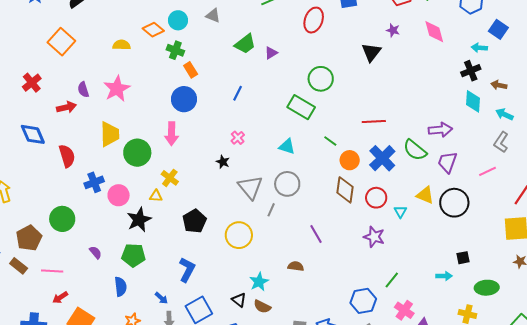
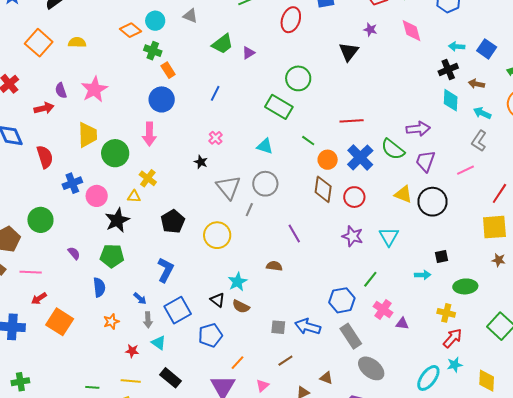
blue square: (498, 29) -> (487, 49), moved
yellow semicircle: (122, 45) -> (77, 42), moved
cyan triangle: (400, 212) -> (389, 237), moved, size x1.5

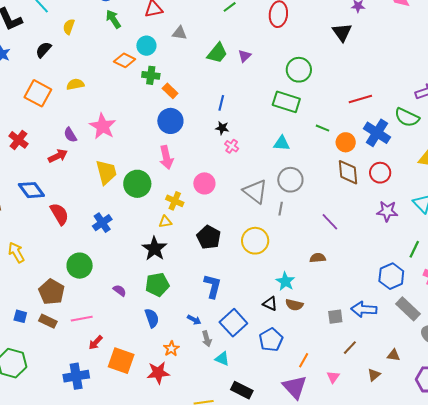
red semicircle: (45, 157) -> (59, 214), moved
black star: (201, 162) -> (222, 128), moved
pink circle: (97, 196) -> (204, 183), moved
red star: (132, 351) -> (158, 373), moved, size x1.6

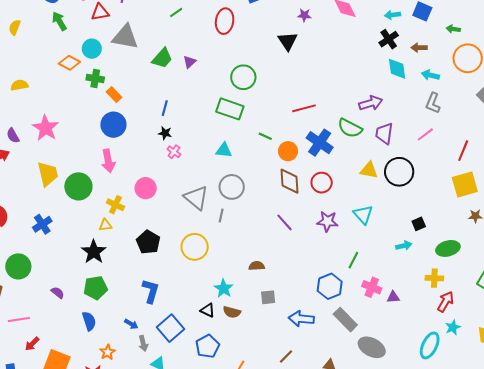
gray triangle: (180, 33) -> (125, 37), size x1.8
purple line: (330, 222) -> (284, 222), moved
gray square: (335, 317) -> (268, 297), moved

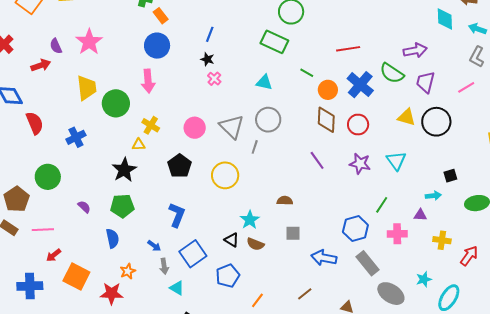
pink circle: (146, 188) -> (195, 128), moved
yellow cross: (434, 278) -> (442, 240), moved
pink cross: (372, 287) -> (397, 234), turned -30
purple triangle: (393, 297) -> (420, 215), moved
cyan star: (453, 327) -> (424, 279), moved

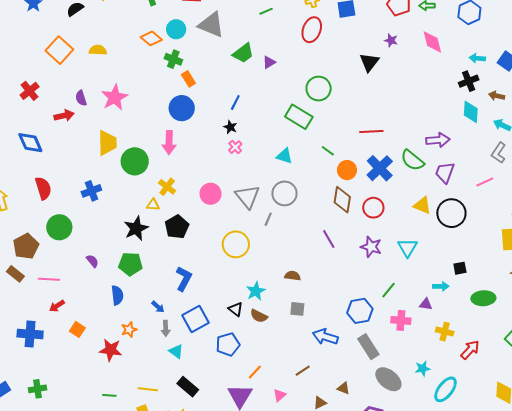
red semicircle: (35, 123) -> (43, 188), moved
black pentagon: (180, 166) -> (177, 227), moved
orange square: (76, 276) -> (77, 329), size x0.6

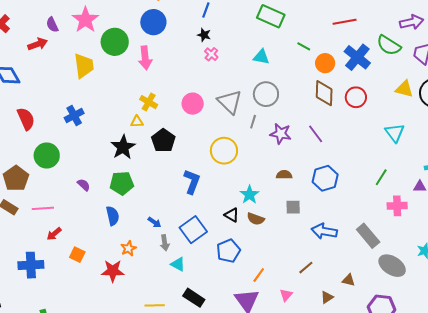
green circle: (135, 161) -> (115, 42), moved
purple star: (371, 247) -> (281, 134), moved
blue L-shape: (184, 279) -> (192, 182), moved
blue hexagon: (360, 311) -> (325, 178), moved

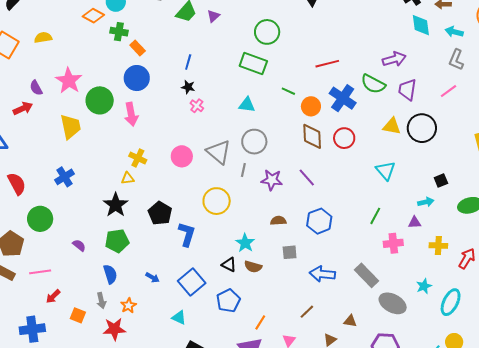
black pentagon: (163, 141) -> (160, 213), moved
gray arrow: (165, 243) -> (101, 301), moved

